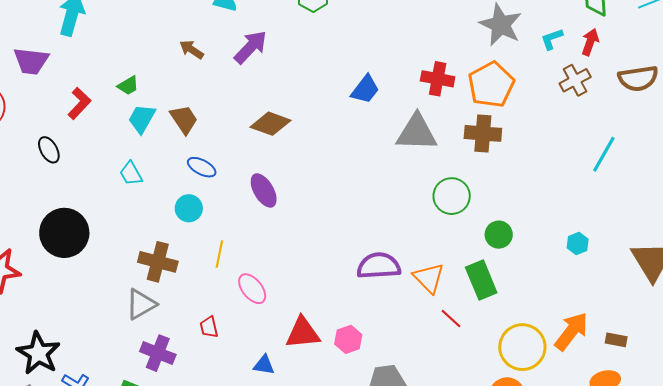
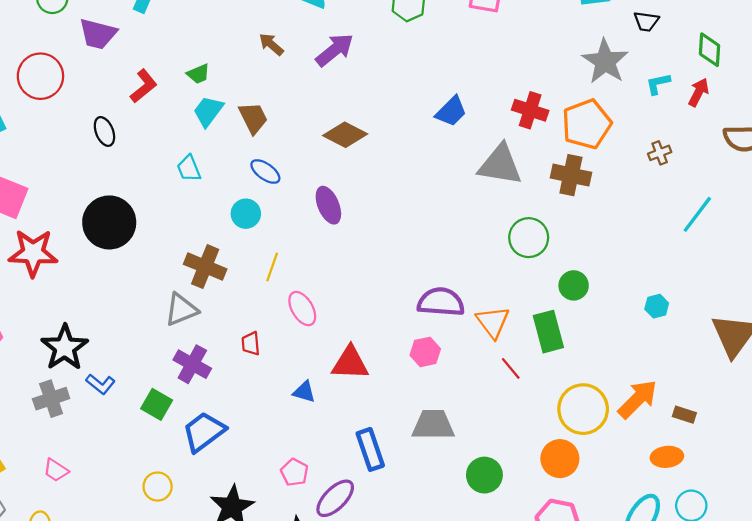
brown cross: (575, 80) -> (660, 153), moved, size x0.7
pink hexagon: (348, 339) -> (425, 352), moved

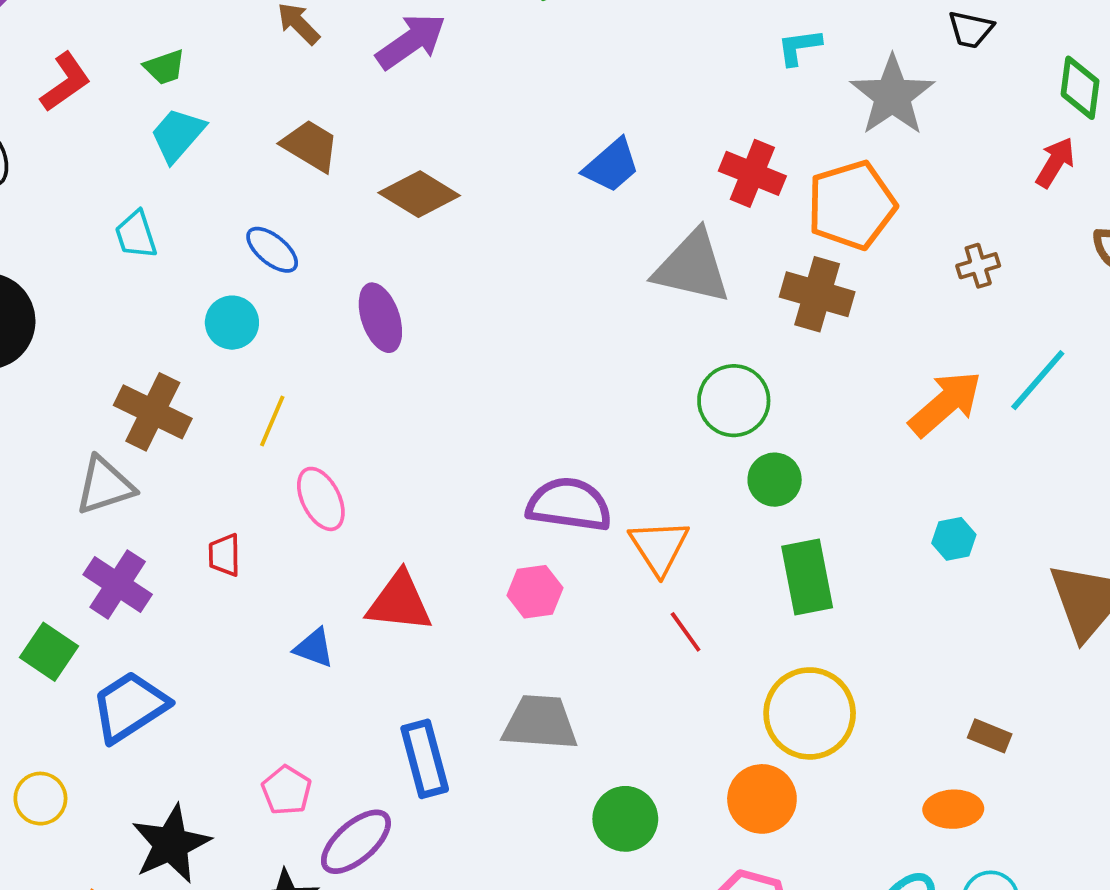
cyan L-shape: (658, 84) -> (799, 47), moved
brown trapezoid: (253, 118) -> (310, 146), moved, turned -36
green circle: (574, 285) -> (775, 480), moved
green rectangle: (548, 332) -> (807, 577), moved
orange arrow: (638, 399) -> (945, 404), moved

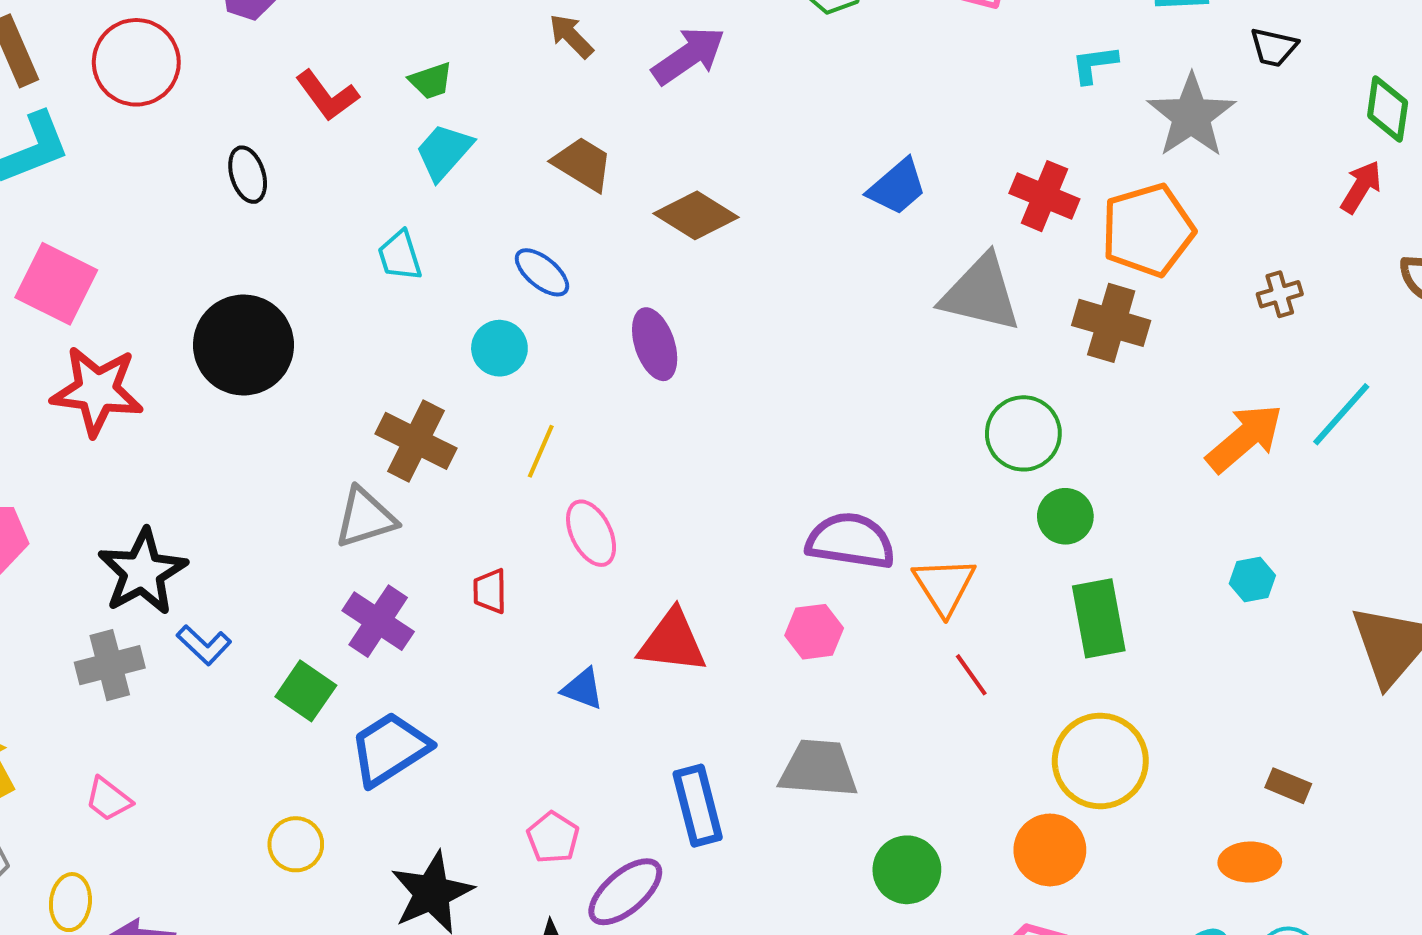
red L-shape: (65, 82) -> (327, 96), turned 88

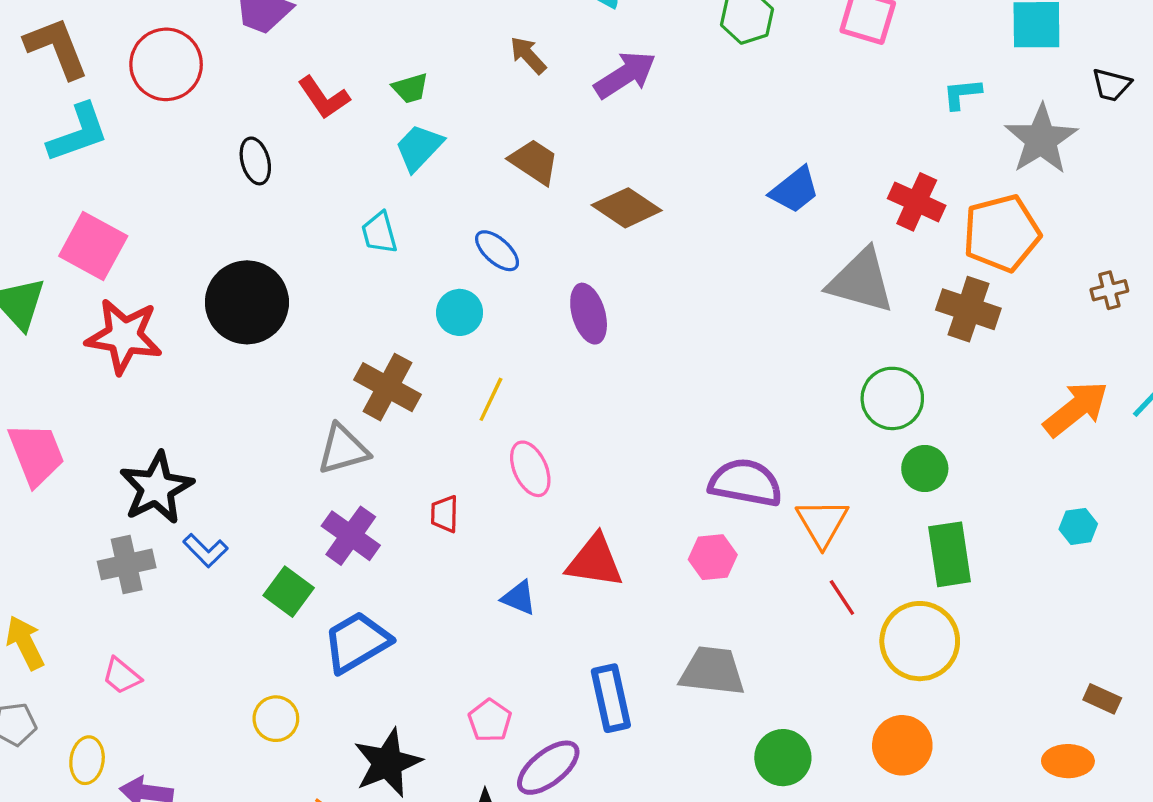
yellow circle: (1100, 761) -> (920, 641), moved

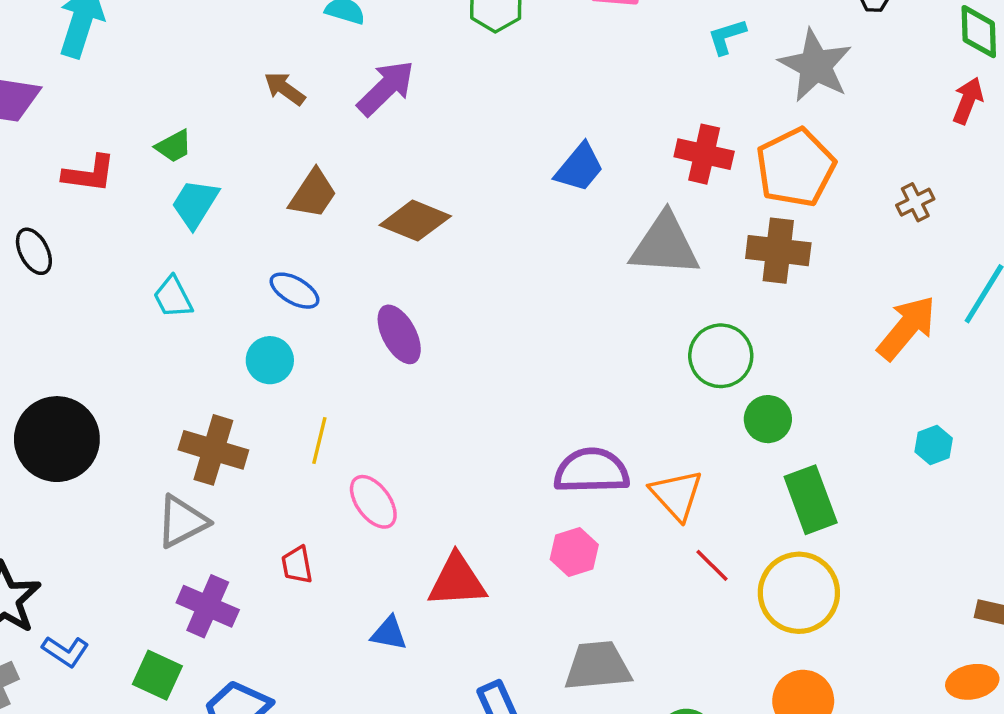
red L-shape: (324, 98) -> (89, 174), turned -36
brown trapezoid: (534, 162) -> (313, 194), turned 102
black circle: (247, 302) -> (57, 439), moved

